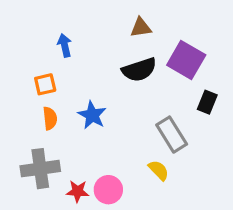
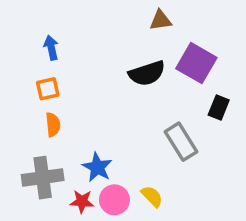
brown triangle: (141, 28) -> (161, 20), moved
blue arrow: (65, 45) -> (51, 48), moved
blue star: (92, 115) -> (97, 167), moved
yellow semicircle: (159, 170) -> (152, 196), moved

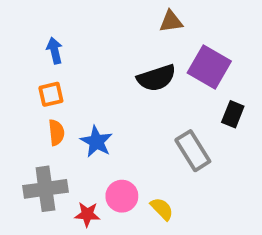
blue star: (97, 167) -> (96, 142), moved
pink circle: (114, 200) -> (122, 196), moved

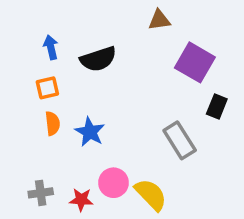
black semicircle: (156, 78) -> (98, 59), moved
gray cross: (45, 189) -> (41, 193), moved, size x0.6
yellow semicircle: (162, 209) -> (151, 195), size x1.5

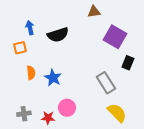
orange square: (47, 88) -> (20, 48), moved
yellow semicircle: (151, 195) -> (117, 113), moved

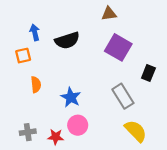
purple square: (115, 37) -> (118, 47), moved
blue star: (53, 78) -> (71, 97), moved

